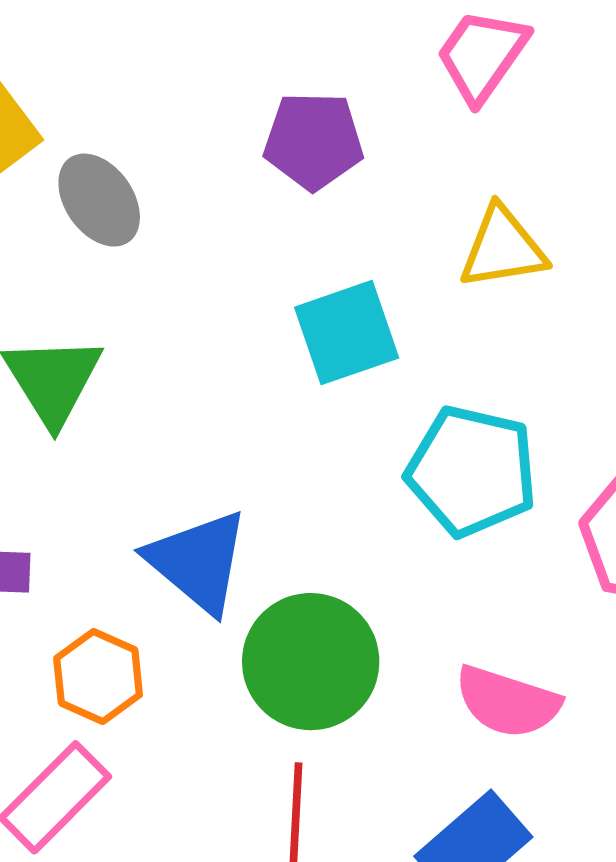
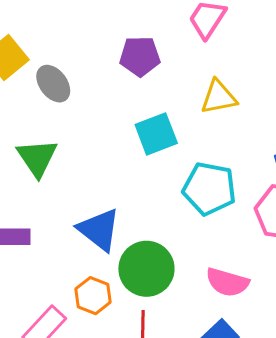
orange hexagon: (98, 676) -> (93, 296), moved

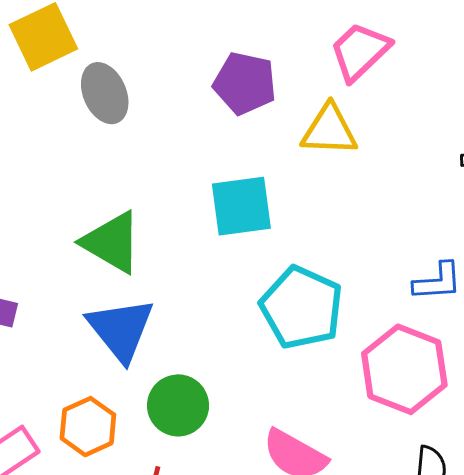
yellow triangle: (219, 97) -> (329, 130), moved
green triangle: (37, 158) -> (112, 242), moved, turned -39
green circle: (146, 269) -> (178, 405), size x0.7

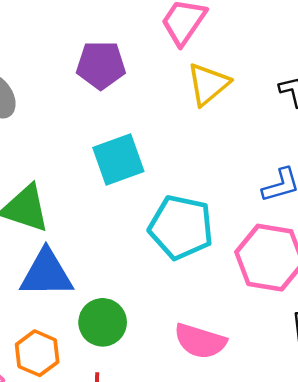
yellow triangle: (329, 130) -> (208, 84), moved, turned -30
blue triangle: (121, 329) -> (46, 274), turned -40

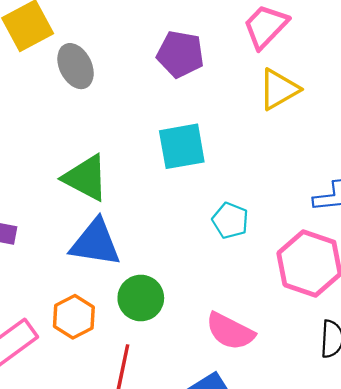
cyan pentagon: (181, 227) -> (230, 221), size x0.6

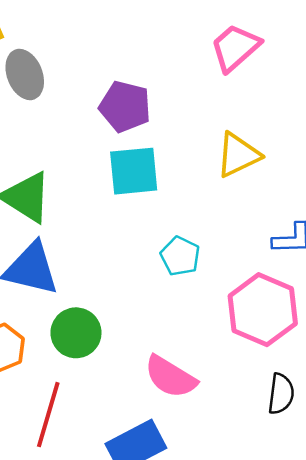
purple pentagon: (180, 54) -> (125, 107), moved
yellow triangle: (279, 89) -> (238, 155), moved

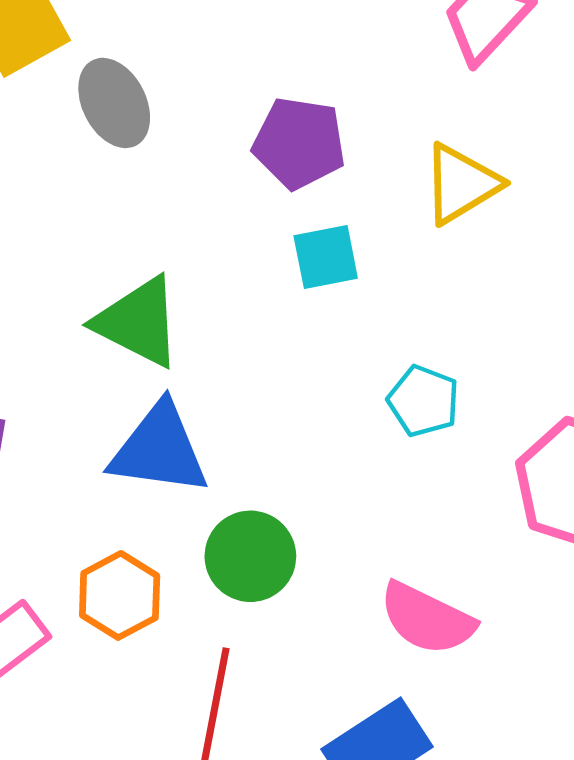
yellow triangle: (238, 155) -> (461, 184), moved
cyan square: (134, 171) -> (326, 257), size x0.7

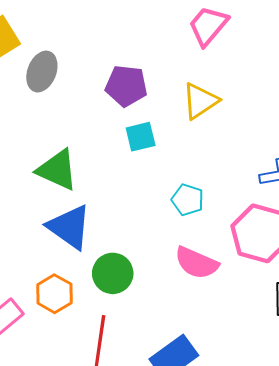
gray ellipse: (114, 103) -> (42, 72), turned 51
blue triangle: (159, 449) -> (69, 227), turned 30
pink semicircle: (427, 619) -> (197, 263), moved

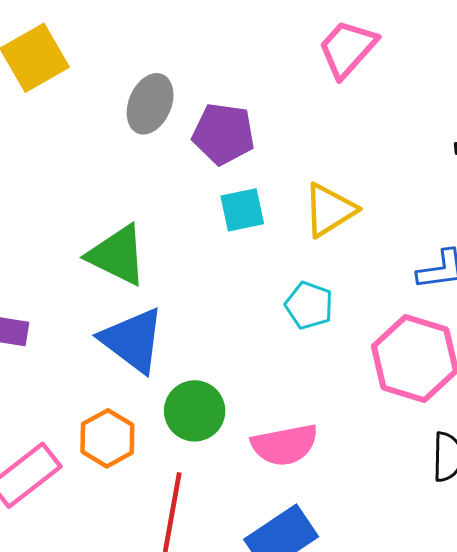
gray ellipse: (42, 72) -> (150, 104), moved
yellow triangle: (200, 101) -> (330, 210), moved
pink semicircle: (197, 263) -> (285, 445), moved, turned -36

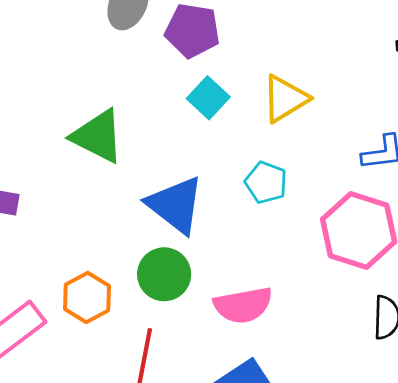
cyan square: (242, 210) -> (208, 98), turned -36
blue triangle: (133, 340) -> (175, 205), moved

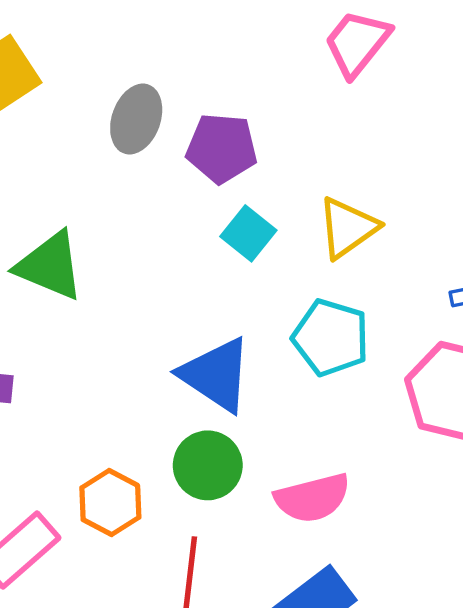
green triangle: (98, 136) -> (50, 266), moved
cyan pentagon: (266, 183) -> (331, 338), size x1.4

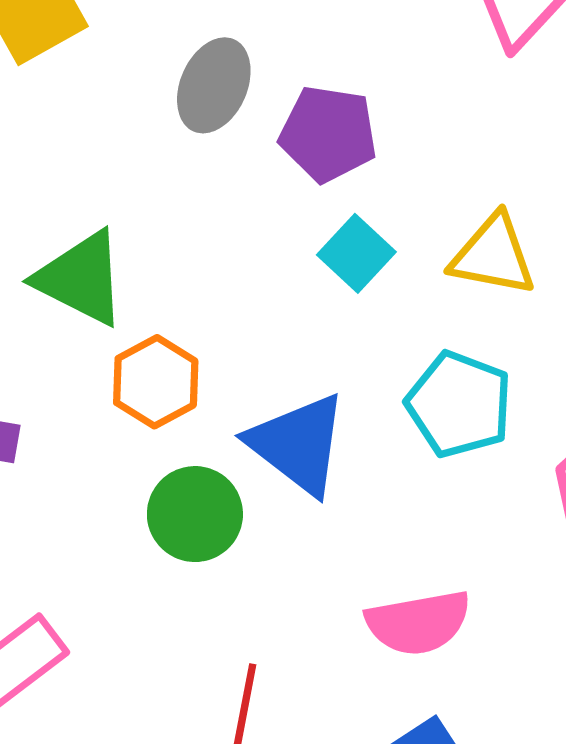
yellow triangle: (348, 228) -> (493, 255), turned 42
green circle: (208, 465) -> (195, 514), moved
orange hexagon: (110, 502) -> (156, 382), moved

